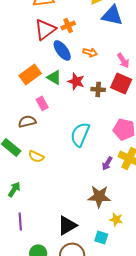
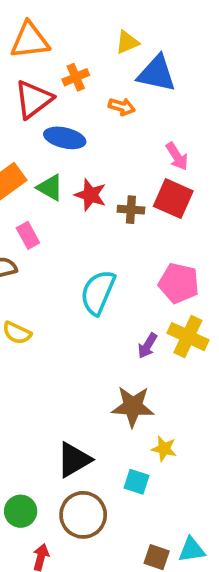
orange cross: (68, 25) -> (76, 77), moved
blue ellipse: (62, 50) -> (65, 138), turned -40
orange arrow: (90, 52) -> (122, 107), moved

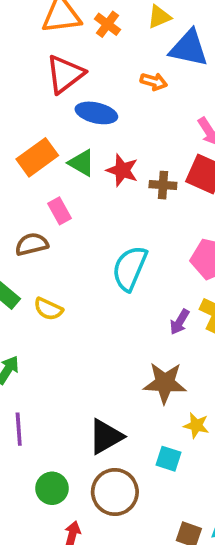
orange cross: (76, 77) -> (107, 24), moved, turned -30

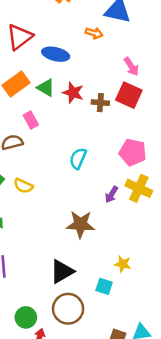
red triangle: (65, 74) -> (20, 37), moved
cyan semicircle: (130, 268) -> (78, 158), size x0.7
brown star: (165, 383) -> (80, 224), moved
green circle: (52, 488) -> (26, 317), moved

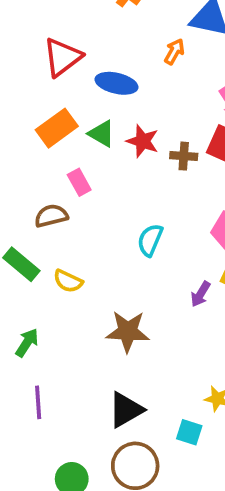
orange arrow: (94, 33) -> (174, 52), turned -77
brown star: (80, 224) -> (128, 331), moved

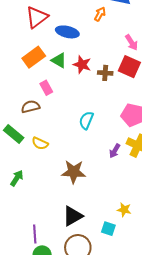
purple line: (38, 402) -> (35, 234), moved

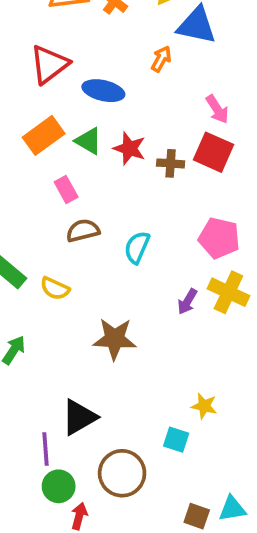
brown semicircle: (31, 107) -> (83, 231), moved
black triangle: (73, 216) -> (79, 417), moved

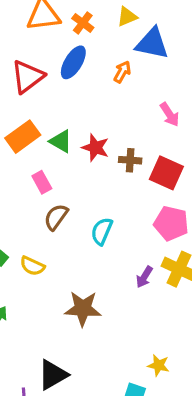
blue ellipse: (103, 91) -> (73, 62), moved, turned -72
red square: (214, 152) -> (166, 173), moved
brown semicircle: (83, 231) -> (56, 217), turned -40

